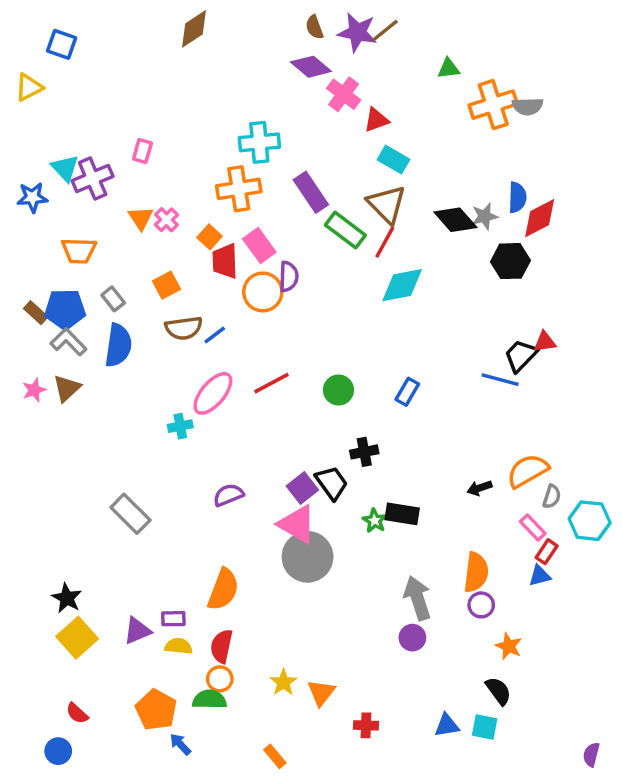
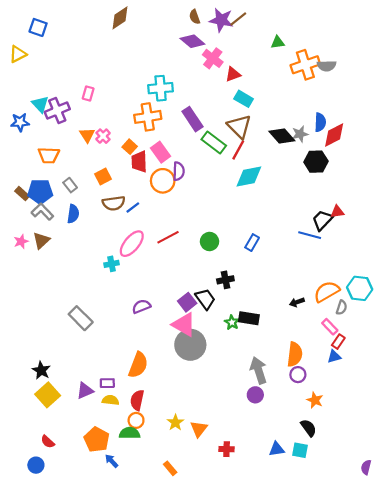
blue semicircle: (118, 345) -> (73, 214), size x0.7
cyan hexagon: (590, 521) -> (360, 288), moved

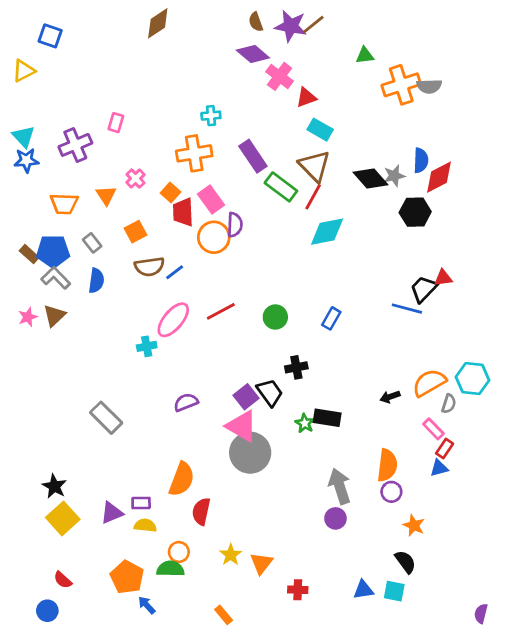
cyan cross: (161, 88) -> (211, 116), size x0.6
cyan triangle: (40, 104) -> (24, 137), moved
orange triangle: (87, 135) -> (106, 195), moved
red semicircle: (137, 400) -> (201, 511), moved

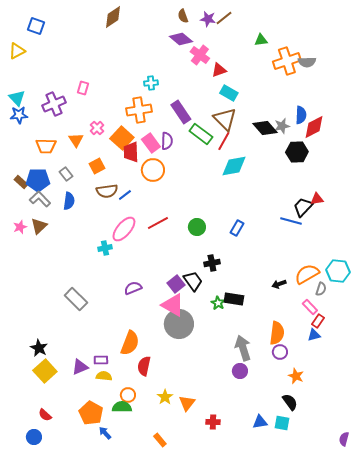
purple star: (291, 26) -> (208, 19), size x0.7
orange square: (170, 193) -> (122, 138), size x1.6
purple semicircle: (235, 225) -> (167, 141), moved

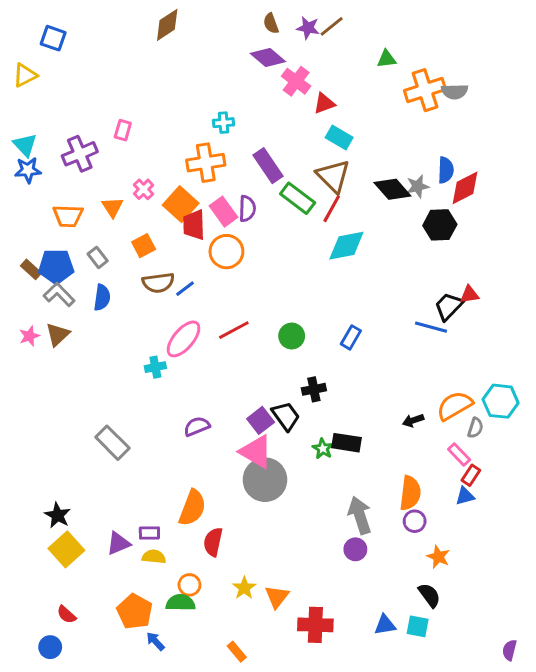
red cross: (213, 422) -> (315, 625), size x1.6

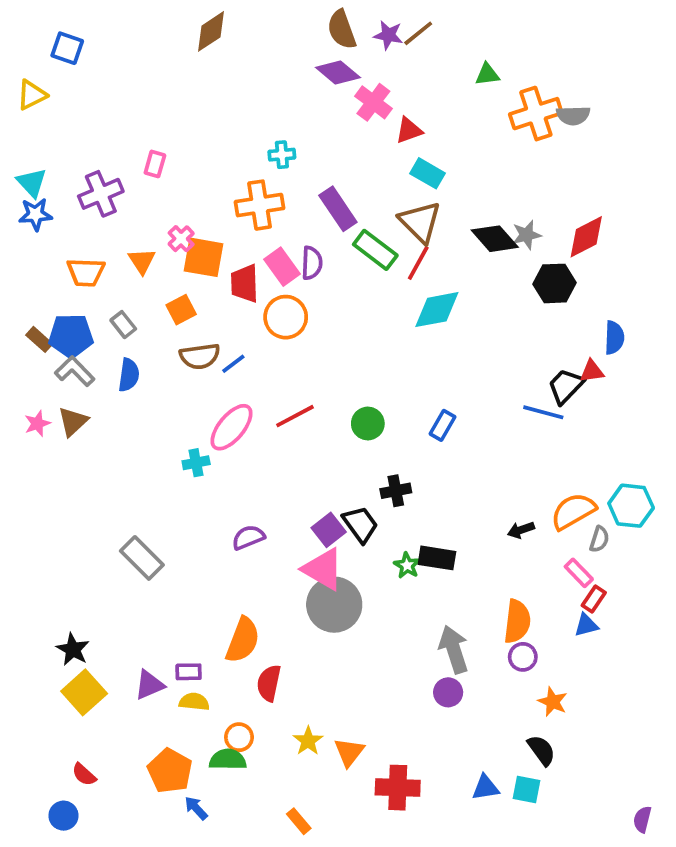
brown semicircle: (271, 23) -> (342, 30), size x1.5
blue semicircle: (446, 170) -> (614, 338), moved
orange square: (181, 204) -> (204, 257), moved, turned -32

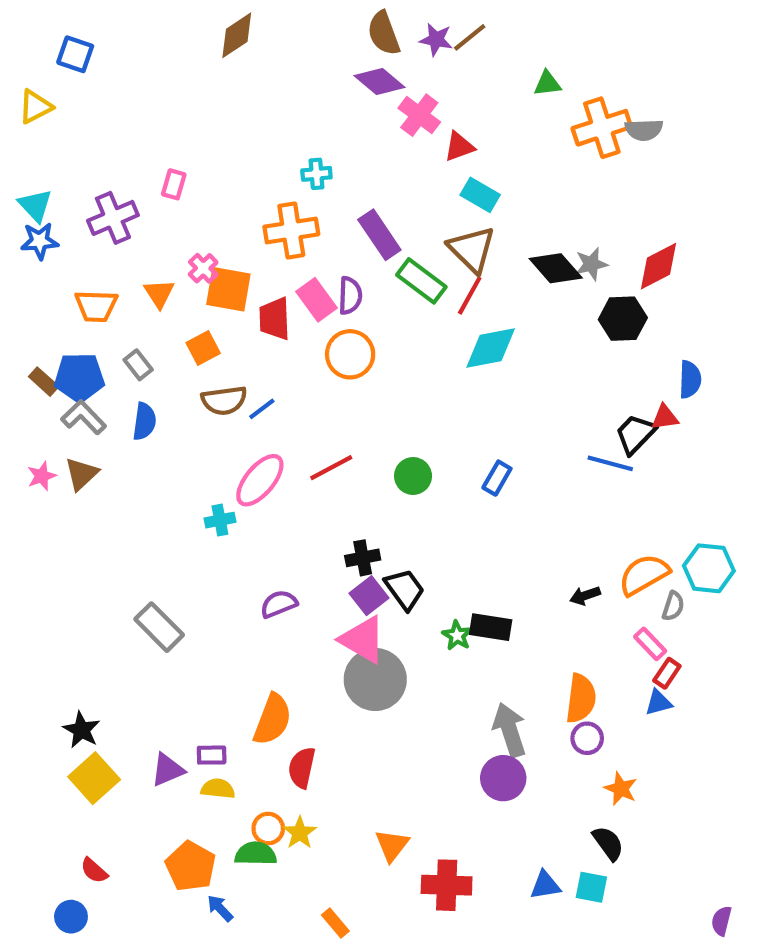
orange circle: (286, 317) -> (350, 354), moved
black cross: (396, 491) -> (363, 558), moved
purple circle: (448, 692) -> (503, 778), size x1.4
yellow star: (308, 741) -> (300, 833), moved

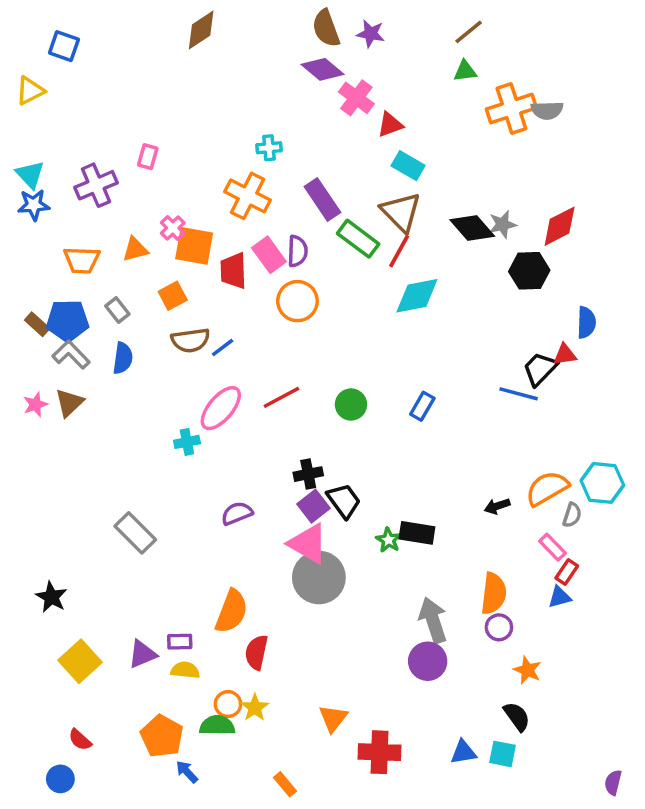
brown line: (470, 37) -> (469, 32), moved
orange cross: (291, 230) -> (248, 196), turned 36
orange triangle: (159, 293) -> (135, 249), turned 48
black star: (81, 730) -> (51, 597), moved

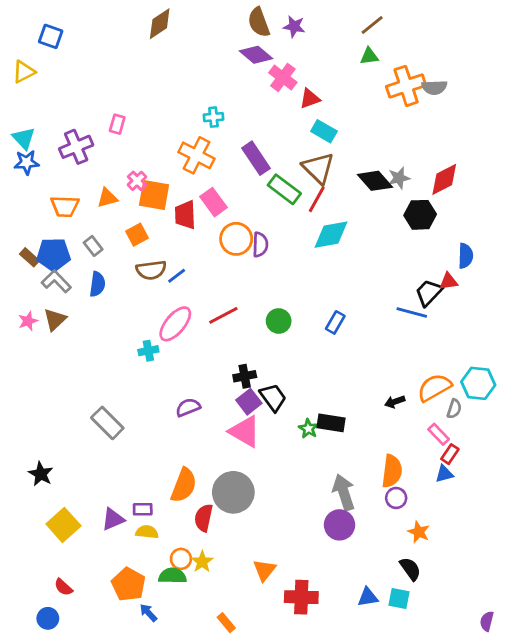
purple semicircle: (297, 251) -> (260, 245), moved
gray circle: (319, 577) -> (233, 492), moved

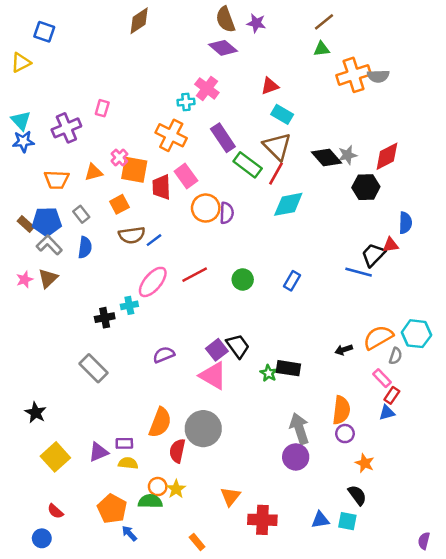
pink cross: (283, 77) -> (207, 88), moved
black cross: (245, 376) -> (105, 318), moved

